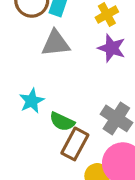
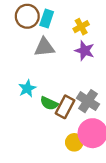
brown rectangle: (75, 144) -> (65, 107), moved

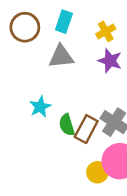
brown circle: (27, 16) -> (25, 27), moved
green semicircle: (49, 103) -> (67, 125), turned 48

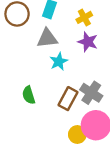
cyan star: (40, 107) -> (59, 61), moved
green semicircle: (67, 125) -> (29, 95), moved

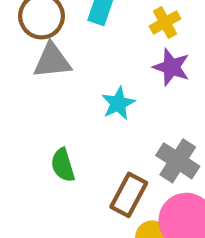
gray triangle: (47, 38) -> (52, 61), moved
brown rectangle: (68, 99) -> (129, 195), moved

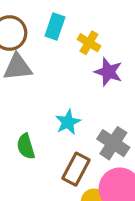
yellow cross: (165, 22) -> (89, 43), moved, turned -30
cyan star: (118, 103) -> (68, 122), moved

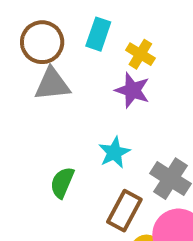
purple star: (108, 72) -> (132, 90), moved
green semicircle: (26, 146) -> (62, 183), turned 40

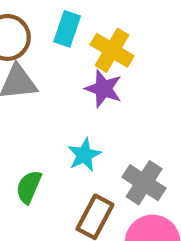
yellow cross: (140, 54) -> (112, 50), size x1.4

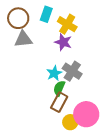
gray cross: (144, 183) -> (72, 71), moved
green semicircle: (29, 187) -> (59, 88), moved

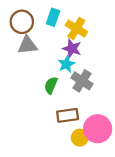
cyan star: (54, 73) -> (66, 64), moved
green semicircle: (59, 88) -> (51, 85), moved
brown rectangle: (59, 102) -> (68, 115), turned 54

